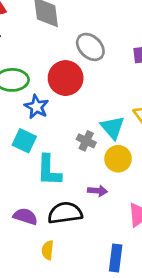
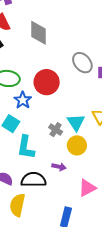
gray ellipse: (90, 47) -> (82, 63), moved
yellow semicircle: (48, 250) -> (17, 205), size x1.6

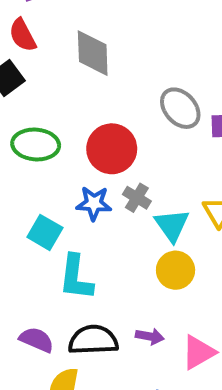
blue star: (23, 100) -> (94, 203), moved, turned -30
gray cross: (56, 130) -> (137, 198), moved
purple arrow: (59, 167) -> (150, 336), moved

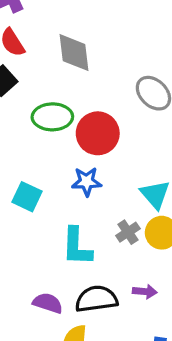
green ellipse: (36, 144) -> (52, 117), moved
gray cross: (137, 198) -> (128, 232), moved, turned 30
cyan square: (45, 232) -> (27, 197), moved

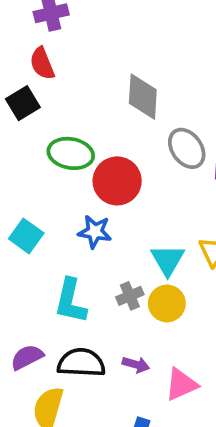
gray diamond: (74, 53) -> (143, 97), moved
purple semicircle: (48, 303) -> (27, 357), turned -56

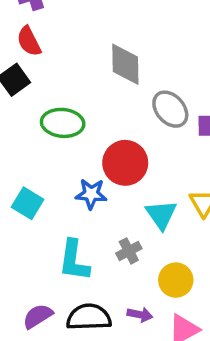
red circle: (117, 181) -> (125, 163), moved
yellow circle: (167, 303) -> (176, 280), moved

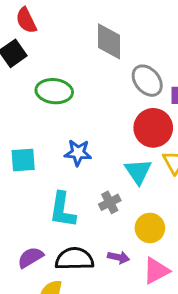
red circle: (125, 163) -> (153, 128), moved
cyan square: (28, 203) -> (23, 160), turned -36

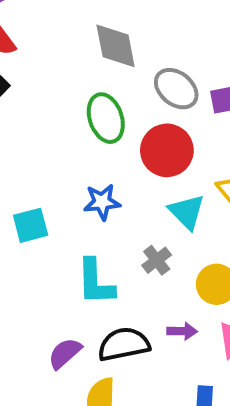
green ellipse: (54, 91) -> (106, 118), moved, turned 76
red circle: (153, 128) -> (167, 150), moved

